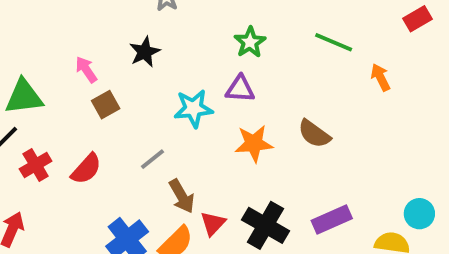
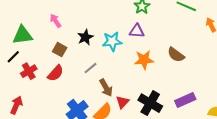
black star: (145, 52) -> (85, 37), moved
brown square: (106, 105) -> (60, 50), moved, turned -32

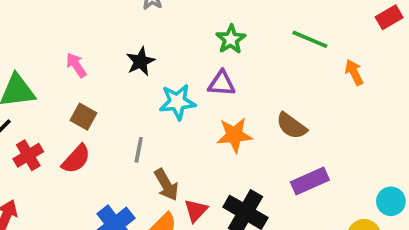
black star: (85, 37) -> (141, 61), moved
gray line: (90, 68) -> (139, 150), turned -40
purple rectangle: (185, 100) -> (310, 181), moved

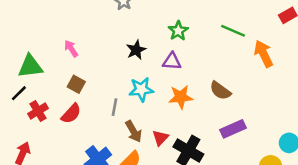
black star: (141, 61) -> (136, 50), moved
orange arrow: (354, 72) -> (264, 54), size x1.5
cyan star: (177, 102) -> (141, 89), moved
red triangle: (196, 211) -> (160, 138), moved

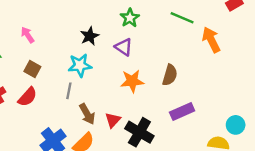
purple triangle: (172, 61) -> (124, 47), turned 30
cyan star: (141, 89) -> (80, 65), moved
brown semicircle: (220, 91) -> (170, 75), turned -110

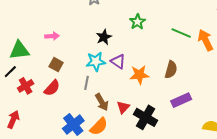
green line: (182, 18) -> (181, 33), moved
pink arrow: (28, 35) -> (52, 36), turned 120
purple triangle: (124, 47) -> (118, 61), moved

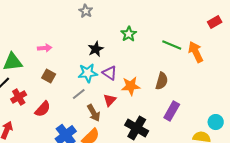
gray line: (87, 83) -> (79, 94), turned 40
red semicircle: (52, 88) -> (43, 109), moved
purple rectangle: (181, 100) -> (172, 111), turned -36
red triangle: (123, 107) -> (110, 100), moved

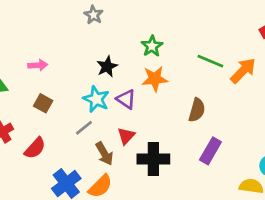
orange arrow: (196, 52) -> (243, 71), turned 70
cyan star: (88, 73) -> (96, 99), turned 30
orange star: (131, 86) -> (155, 79), moved
black cross: (137, 128) -> (153, 159), moved, turned -30

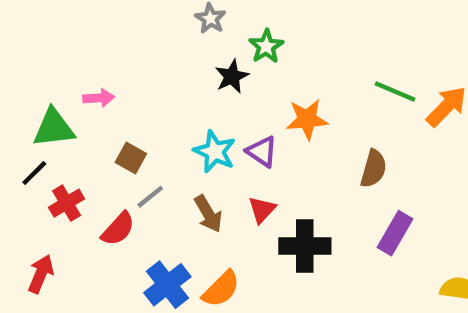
green star: (152, 46) -> (266, 46), moved
pink arrow: (38, 65) -> (99, 98), moved
black star: (107, 67) -> (232, 76), moved
gray line: (84, 128) -> (150, 197), moved
brown arrow: (104, 154) -> (208, 214), moved

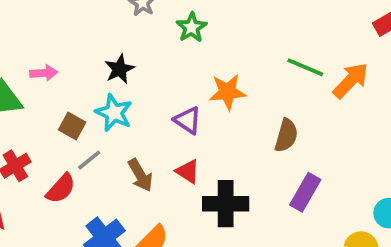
black star: (232, 76) -> (120, 69), moved
cyan star: (215, 152) -> (114, 113), moved
red triangle: (262, 210) -> (188, 171), turned -40

